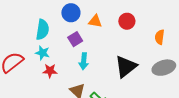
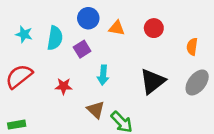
purple square: (75, 39) -> (82, 49), moved
cyan star: (43, 53) -> (24, 34), moved
gray ellipse: (164, 68) -> (197, 83), turned -35

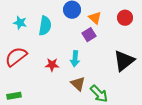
orange triangle: (117, 28) -> (95, 18), turned 32
purple square: (82, 49) -> (89, 35), moved
cyan arrow: (103, 75) -> (75, 59), moved

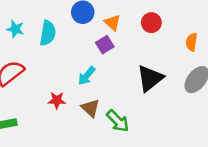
cyan arrow: (75, 59) -> (87, 76), turned 35
red star: (52, 65) -> (57, 100), moved

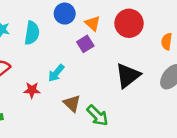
red circle: (151, 23) -> (129, 23), size x1.5
cyan arrow: (87, 76) -> (56, 73), moved
red star: (57, 100) -> (32, 90), moved

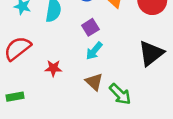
purple square: (85, 44) -> (90, 27), moved
cyan arrow: (56, 73) -> (94, 51), moved

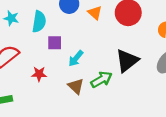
purple square: (90, 27) -> (55, 43), moved, turned 32
green arrow: (120, 94) -> (101, 80), moved, turned -75

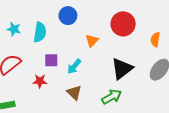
orange triangle: (95, 13) -> (92, 41), moved, turned 32
purple square: (55, 43) -> (51, 60), moved
green arrow: (101, 80) -> (112, 97), moved

